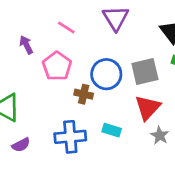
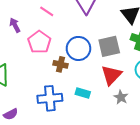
purple semicircle: (21, 145) -> (11, 114), moved

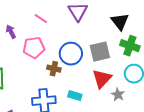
pink pentagon: (39, 42) -> (34, 48), turned 30
gray star: (121, 97) -> (118, 95), moved

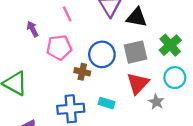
pink line: (41, 19) -> (67, 14), turned 32
black triangle: (120, 22) -> (137, 17), moved, turned -42
green cross: (130, 46) -> (170, 45), turned 30

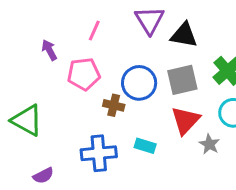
pink line: (67, 14) -> (94, 31), turned 49

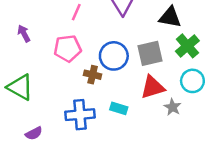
black triangle: (184, 35) -> (170, 17), moved
purple arrow: (49, 50) -> (24, 33), moved
red triangle: (185, 120) -> (152, 87), turned 30

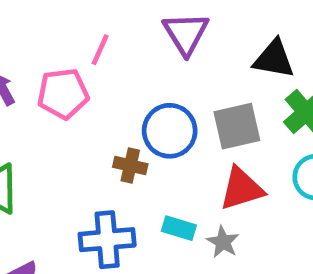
pink pentagon: (68, 48) -> (63, 94), moved
gray star: (172, 107) -> (223, 242), moved

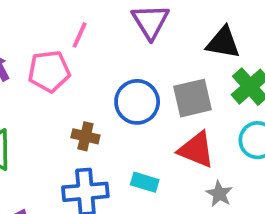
brown cross: (130, 166) -> (85, 136), moved
red triangle: (241, 189) -> (196, 150), turned 39
gray star: (223, 242) -> (219, 194), moved

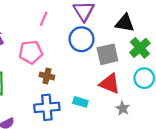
pink pentagon: (49, 71) -> (31, 52), moved
blue circle: (137, 102) -> (82, 39), moved

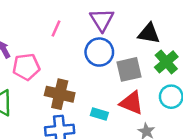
pink pentagon: (31, 52) -> (26, 67), moved
brown cross: (47, 76) -> (60, 94), size x1.6
cyan rectangle: (80, 102) -> (99, 114), moved

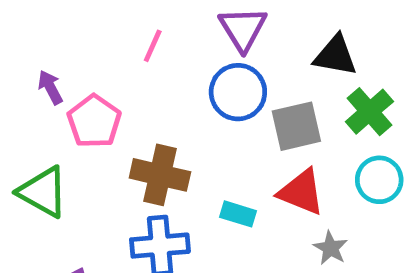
pink pentagon: (26, 67) -> (94, 121), turned -30

